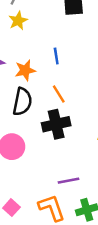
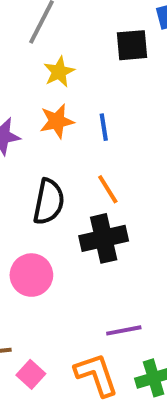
yellow star: (18, 21) -> (59, 72), moved
orange star: (25, 70) -> (57, 121), moved

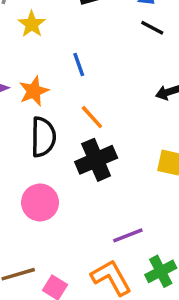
orange star: (57, 121) -> (34, 91), moved

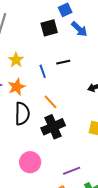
yellow star: (32, 24) -> (16, 60), moved
black line: (152, 28) -> (63, 62), moved, turned -40
pink circle: (40, 202) -> (30, 162), moved

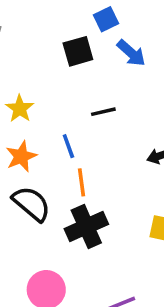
blue line: (43, 71) -> (68, 146), moved
orange line: (51, 102) -> (82, 182), turned 35
black semicircle: (22, 114) -> (31, 204), turned -50

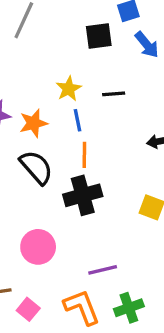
yellow star: (20, 109) -> (69, 89), moved

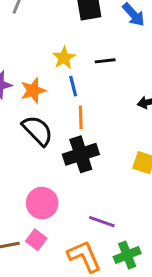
purple line: (103, 270) -> (102, 222), turned 35
pink square: (28, 309) -> (36, 240), moved

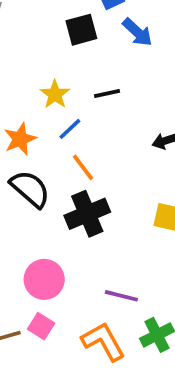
blue line: (73, 86) -> (70, 129), turned 66
orange line: (81, 117) -> (83, 167), turned -30

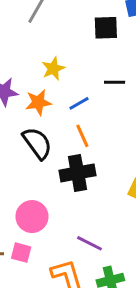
yellow star: (55, 94) -> (53, 69), moved
pink square: (41, 326) -> (21, 253), turned -30

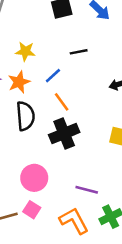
yellow star: (53, 69) -> (25, 51), turned -30
black semicircle: (37, 143) -> (25, 116), turned 44
pink square: (21, 253) -> (32, 210), turned 30

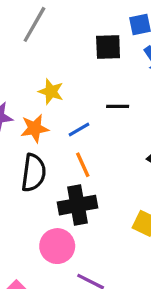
pink circle: (34, 178) -> (57, 246), moved

